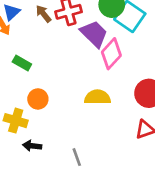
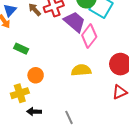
yellow cross: (16, 121) -> (20, 93), turned -30

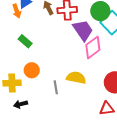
black arrow: (34, 112) -> (21, 104), turned -32
gray line: (69, 117) -> (56, 87), moved

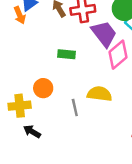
green rectangle: (25, 41) -> (66, 54), moved, turned -32
black arrow: (21, 104) -> (32, 132), turned 48

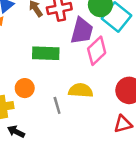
purple trapezoid: (104, 34) -> (82, 31), turned 56
green rectangle: (66, 54) -> (46, 53), size x1.5

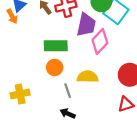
orange circle: (25, 88) -> (55, 67), moved
black arrow: (16, 132) -> (68, 113), moved

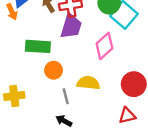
purple trapezoid: (86, 25) -> (71, 26), moved
green rectangle: (56, 46) -> (38, 46), moved

